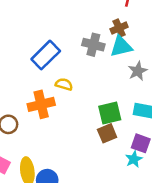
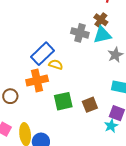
brown cross: (119, 28) -> (101, 20), turned -32
blue rectangle: (46, 55) -> (43, 54), moved
green square: (110, 113) -> (63, 101), moved

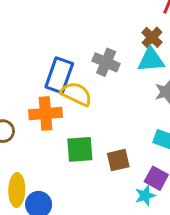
gray cross: (80, 33) -> (106, 62), moved
blue rectangle: (43, 54) -> (59, 75), turned -35
yellow semicircle: (56, 65) -> (76, 94), size x1.5

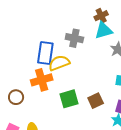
brown cross: (152, 37) -> (101, 16), turned 32
yellow semicircle: (76, 94) -> (59, 63), turned -35

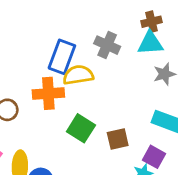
green square: (69, 99) -> (81, 128), turned 36

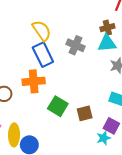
blue rectangle: (62, 57) -> (43, 55), turned -45
yellow semicircle: (78, 75) -> (42, 31), moved, turned 65

